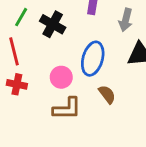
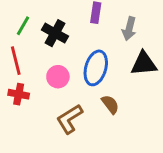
pink circle: (61, 77) -> (58, 77), moved
brown L-shape: (67, 109) -> (70, 119), turned 148

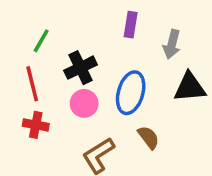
black cross: (55, 33) -> (81, 68), moved, turned 35

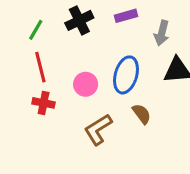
purple rectangle: (131, 25) -> (126, 16), turned 65
green line: (41, 41) -> (36, 30), moved
black cross: (81, 68) -> (79, 20), moved

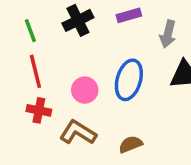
green line: (36, 30) -> (30, 31), turned -50
brown semicircle: (142, 114) -> (131, 144), moved, turned -75
brown L-shape: (98, 129) -> (78, 132), moved, turned 64

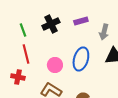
red cross: (39, 110) -> (18, 77), moved

